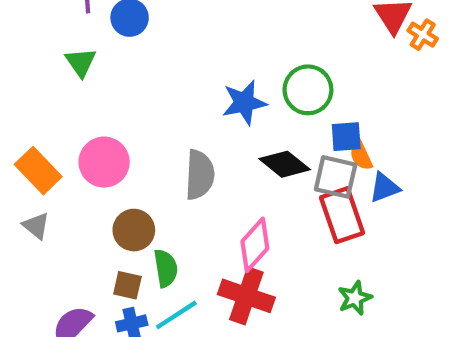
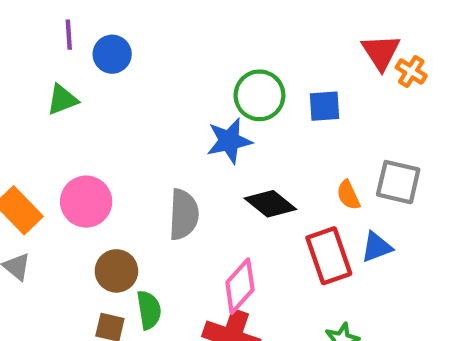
green triangle: (81, 62) -> (62, 100), turned 44
green circle: (308, 90) -> (259, 95), moved
blue square: (346, 137) -> (325, 106), moved
gray square: (336, 177) -> (398, 182), moved
blue triangle: (384, 188) -> (377, 247), moved

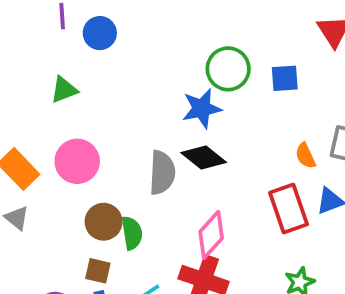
green triangle: (62, 100) -> (64, 90), moved
black diamond: (270, 204) -> (204, 158), moved
green semicircle: (149, 310) -> (132, 233), moved

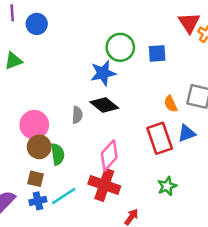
pink circle: (77, 161) -> (34, 125), moved
gray semicircle: (162, 173) -> (77, 115), size x0.6

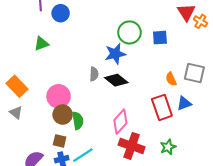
gray semicircle: (77, 115) -> (94, 74), moved
red cross: (104, 185) -> (132, 146), moved

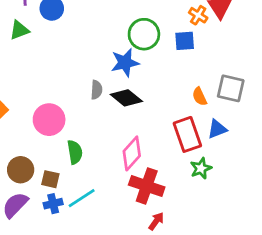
orange cross: (200, 21) -> (198, 15), moved
green triangle: (41, 44) -> (19, 30), moved
brown circle: (63, 115) -> (21, 170), moved
green star: (168, 147) -> (201, 168), moved

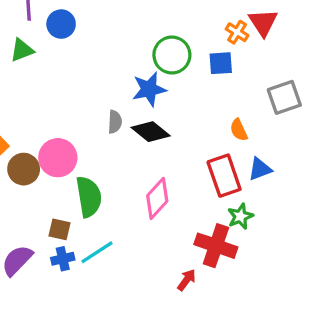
gray square: (231, 88) -> (284, 97), moved, turned -32
green semicircle: (75, 152) -> (89, 197), size x1.4
brown circle: (21, 170) -> (24, 169), moved
red cross: (147, 186) -> (216, 246), moved

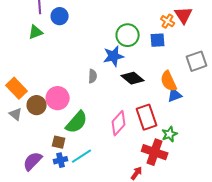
orange semicircle: (239, 130) -> (169, 81), size x1.5
black diamond: (151, 132) -> (133, 78), moved
blue triangle: (260, 169) -> (175, 95), moved
red rectangle: (224, 176) -> (147, 117), moved
green semicircle: (89, 197) -> (77, 122), turned 50

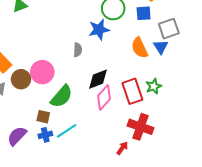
gray square: (197, 61) -> (169, 29), moved
black diamond: (133, 78) -> (98, 79), moved, turned -60
orange semicircle: (169, 81) -> (139, 48), moved
blue triangle: (175, 95) -> (161, 47), moved, turned -42
green star: (170, 134) -> (154, 86), moved

